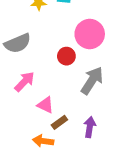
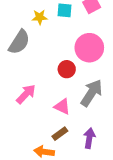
gray semicircle: (18, 43) -> (19, 42), moved, turned -35
pink triangle: (45, 105) -> (62, 106), moved

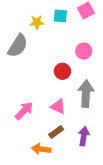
pink circle: (89, 48) -> (84, 51), size x0.6
gray arrow: (92, 93) -> (86, 94), turned -30
pink arrow: (26, 94) -> (24, 111), moved

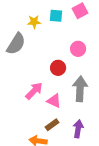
pink arrow: (24, 111) -> (34, 91), moved

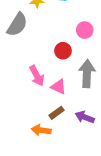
pink arrow: (34, 91) -> (37, 76), turned 108
purple arrow: (78, 129) -> (85, 117), turned -78

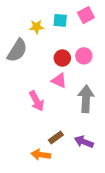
red circle: (63, 51) -> (62, 58), moved
pink triangle: (59, 87) -> (59, 81), moved

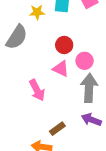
pink circle: (84, 56) -> (85, 61), moved
purple arrow: (84, 142) -> (91, 120), moved

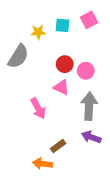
pink circle: (85, 61) -> (86, 71), moved

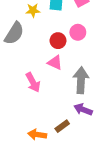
pink circle: (86, 71) -> (78, 32), moved
brown rectangle: (58, 146) -> (62, 126), moved

